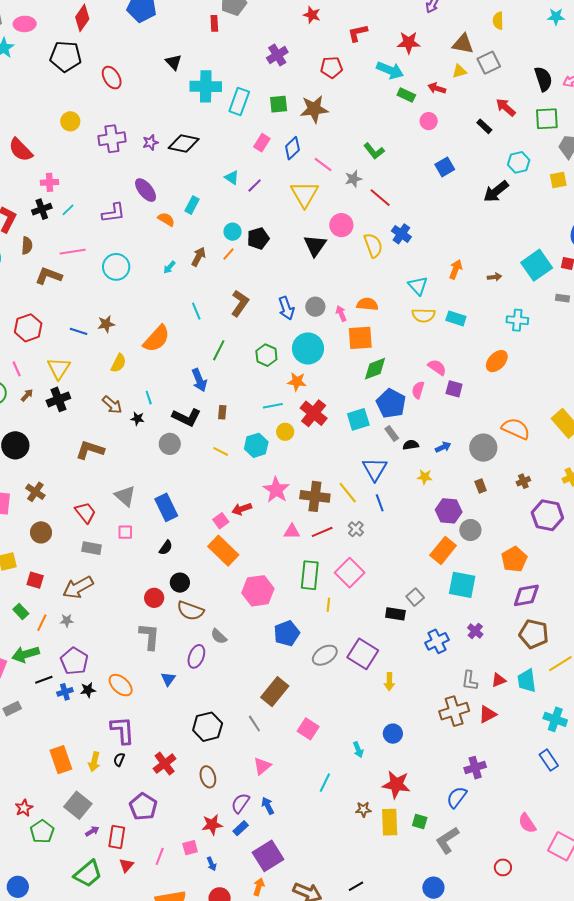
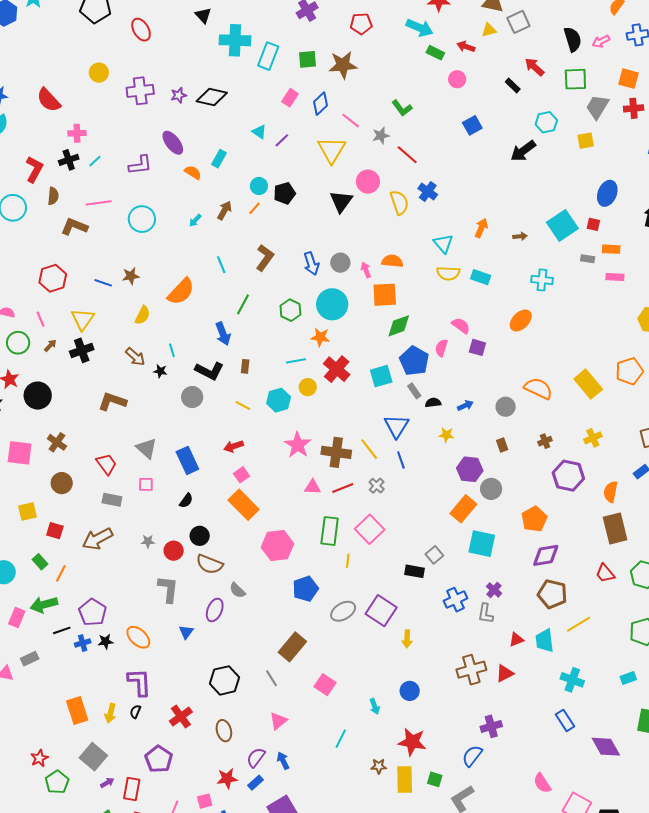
gray circle: (483, 448) -> (506, 407), size x0.7
red arrow: (242, 509) -> (234, 446), moved
gray star: (67, 621) -> (148, 541), moved
gray L-shape: (470, 681) -> (486, 614), moved

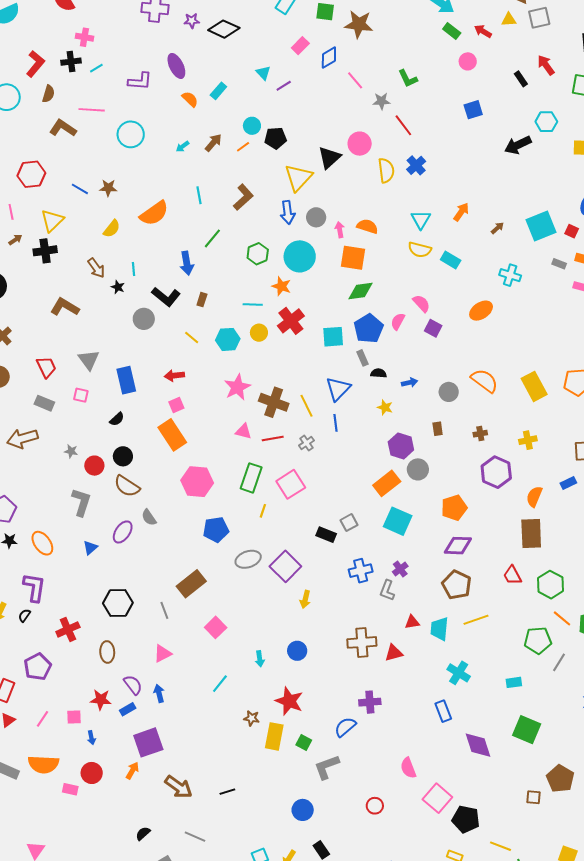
yellow triangle: (332, 150) -> (298, 178), moved
brown arrow: (520, 236) -> (497, 228), turned -48
purple semicircle: (256, 758) -> (133, 685), turned 95

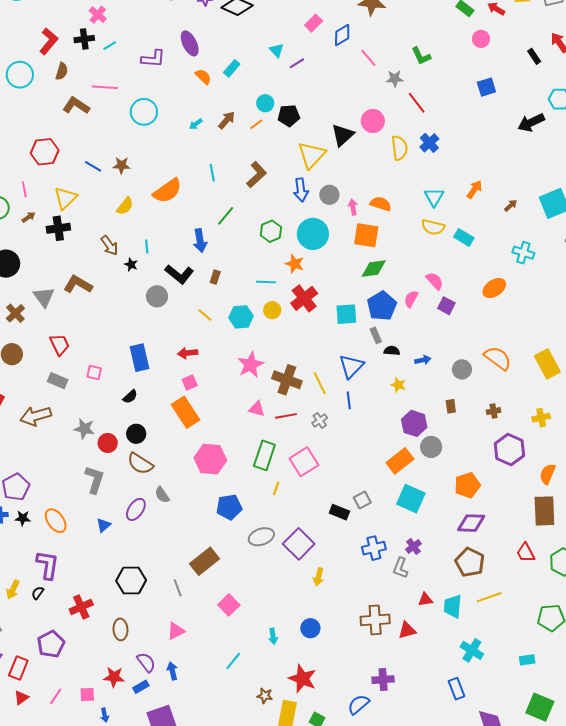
pink cross: (84, 37) -> (98, 15), turned 30
gray triangle: (89, 360) -> (44, 297), moved
gray star: (71, 451) -> (84, 429), size x1.5

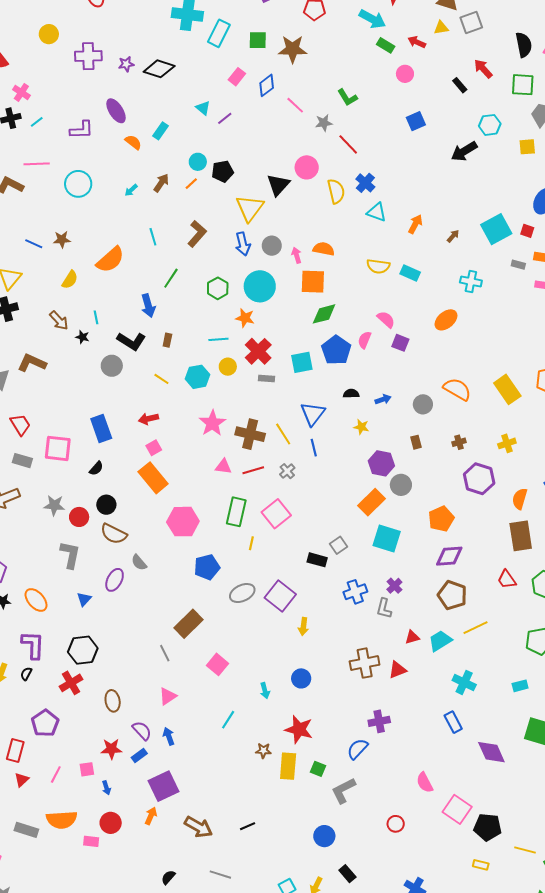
cyan triangle: (434, 197) -> (377, 212), moved, turned -35
gray rectangle: (376, 335) -> (266, 379), moved, turned -56
pink square: (94, 373) -> (58, 448), size x1.8
black hexagon: (131, 580) -> (83, 650), moved
cyan trapezoid: (453, 606) -> (440, 641), turned 60

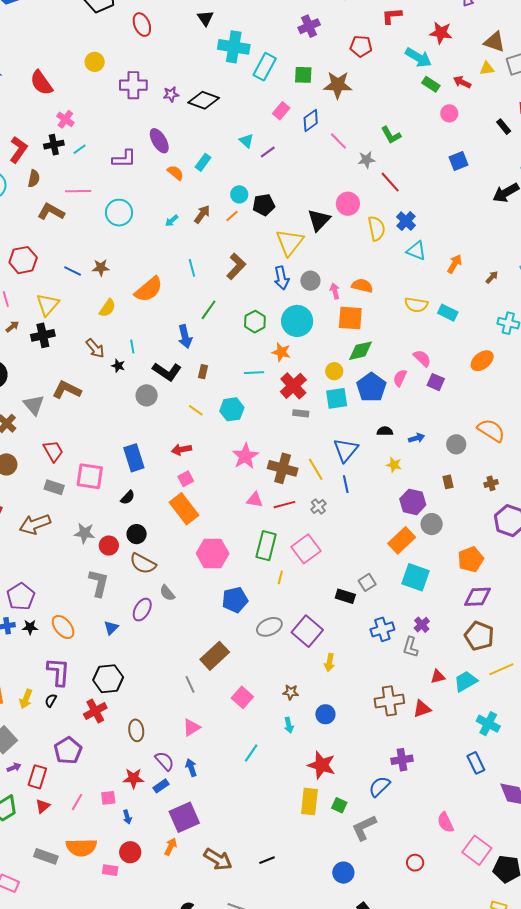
yellow circle: (228, 367) -> (334, 371), moved
brown star: (263, 751) -> (291, 692), moved

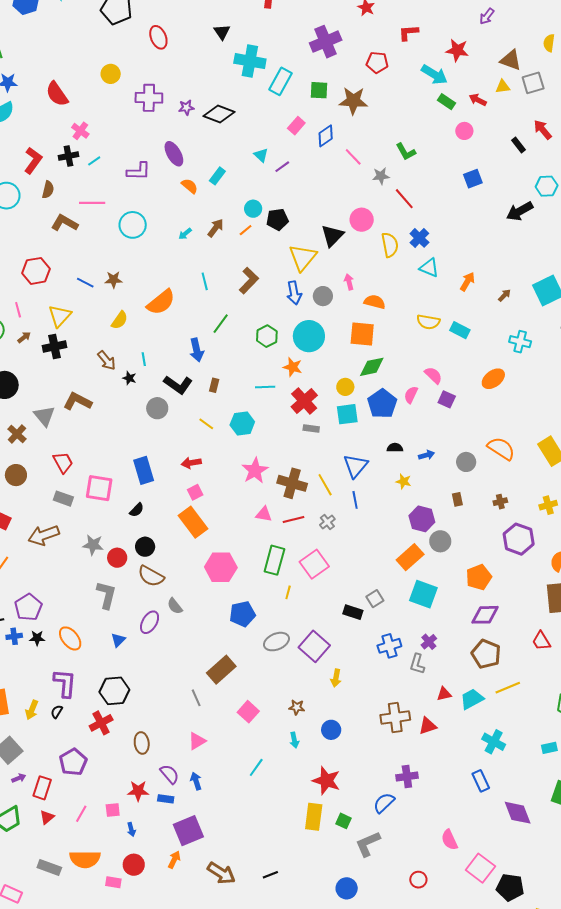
purple cross: (309, 26) -> (326, 42), size x1.4
pink arrow: (335, 291) -> (349, 282), moved
blue rectangle: (161, 786) -> (166, 799), turned 42

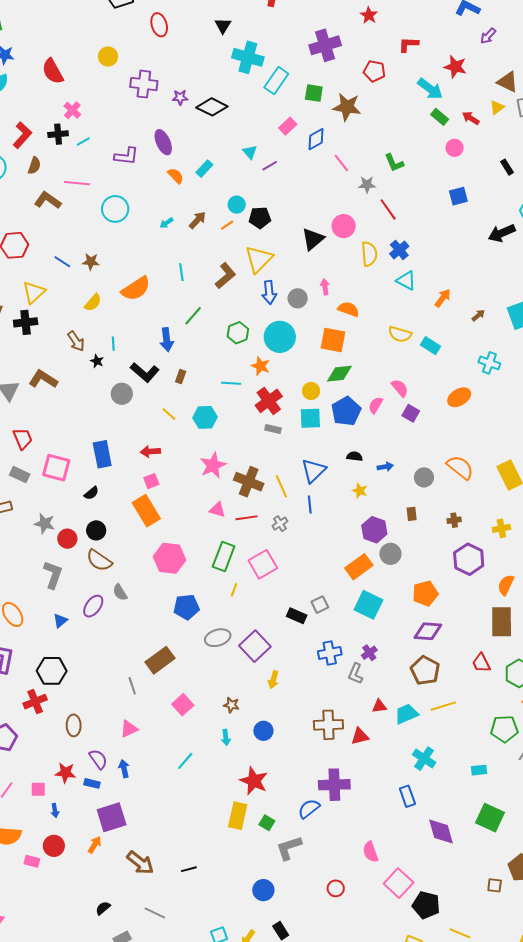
yellow triangle: (503, 87) -> (497, 107), turned -35
yellow triangle: (303, 257) -> (259, 259), moved
purple cross: (407, 776) -> (334, 785), size x1.4

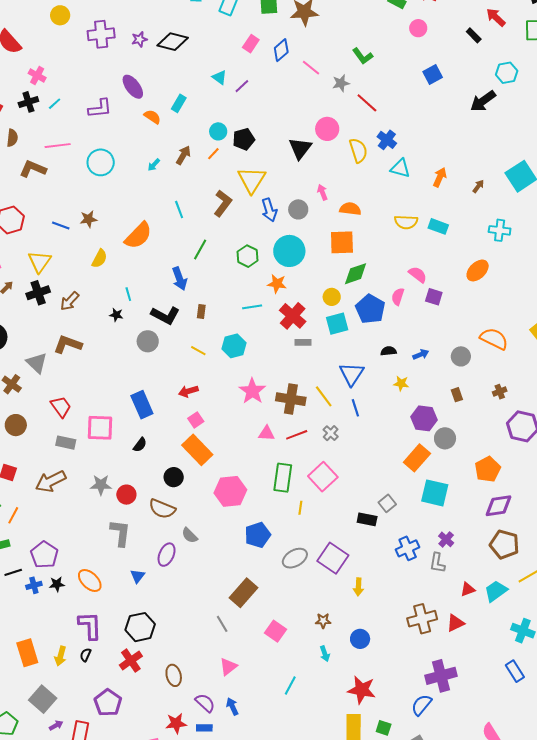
brown arrow: (76, 341) -> (70, 301), moved, turned 90
black circle: (96, 530) -> (174, 477), moved

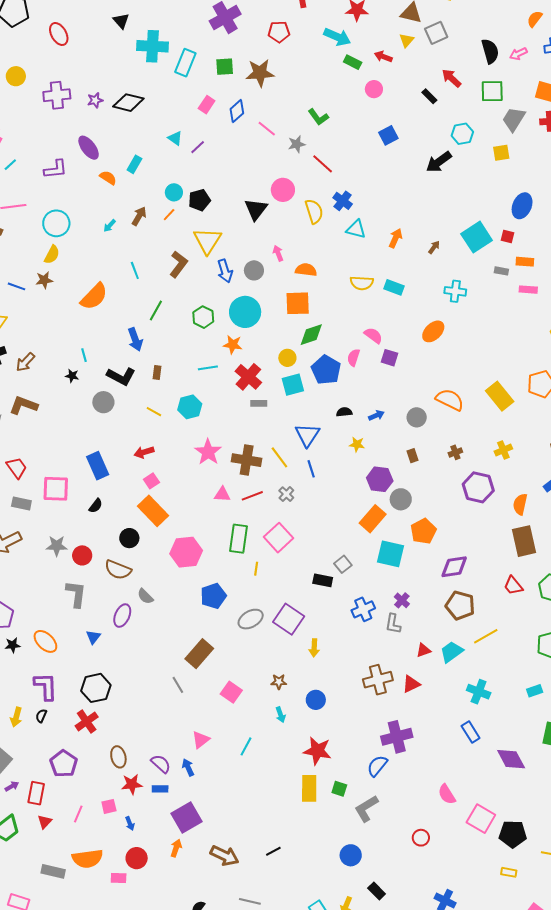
yellow semicircle: (99, 259) -> (52, 255), moved
orange pentagon: (488, 469) -> (423, 531), moved
pink triangle: (228, 667) -> (201, 740), moved
brown ellipse: (174, 675) -> (118, 757), moved

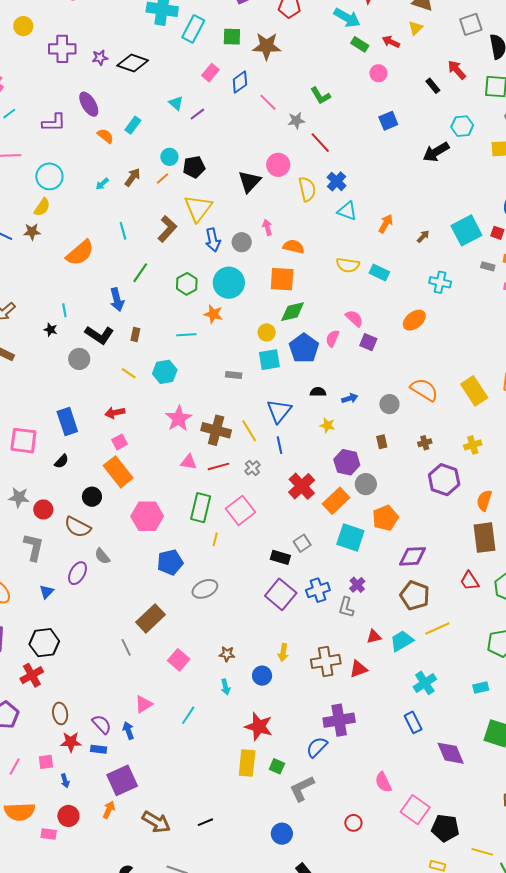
gray square: (436, 33) -> (471, 24), moved
red cross: (248, 377) -> (302, 486), moved
purple square: (289, 619) -> (281, 594), moved
yellow arrow: (314, 648) -> (283, 653), moved
cyan cross: (479, 692) -> (425, 683), turned 30

